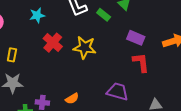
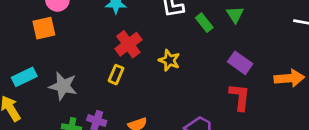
yellow star: (85, 48) -> (169, 60), size x0.7
yellow rectangle: (12, 55) -> (116, 75), moved

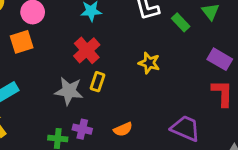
red cross: (128, 44) -> (87, 50), moved
gray star: (63, 86) -> (69, 91), moved

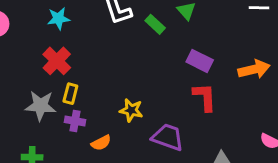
yellow star: (149, 63) -> (131, 110), moved
purple cross: (82, 129) -> (75, 121), moved

